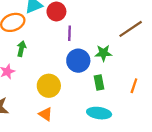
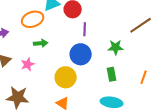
green arrow: (22, 49) -> (41, 43), turned 72
blue circle: (78, 61) -> (81, 54), moved

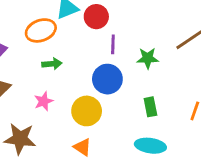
green star: (116, 47) -> (148, 58), moved
pink star: (28, 64) -> (44, 101), moved

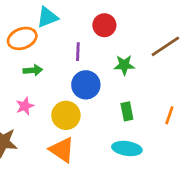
red circle: (96, 17) -> (104, 25), moved
purple line: (113, 44) -> (78, 52), moved
orange triangle: (82, 147) -> (62, 150), size x1.5

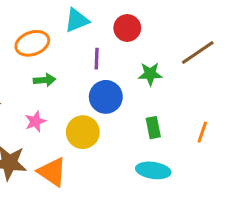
cyan triangle: (47, 17) -> (77, 20), moved
orange triangle: (62, 150) -> (52, 172), moved

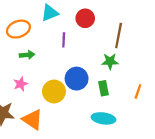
brown line: (198, 52) -> (119, 36), moved, turned -45
green star: (150, 74) -> (110, 61), moved
blue circle: (106, 97) -> (77, 79), moved

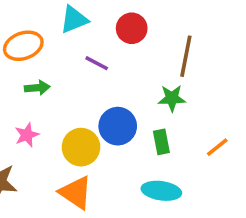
purple line: (64, 40) -> (97, 63), turned -64
orange line: (138, 91) -> (217, 147), turned 32
orange triangle: (32, 119) -> (76, 193), moved

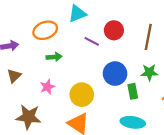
red circle: (132, 28) -> (114, 30), moved
green star: (172, 98) -> (149, 72), moved
blue circle: (118, 126) -> (115, 74), moved

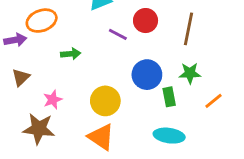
orange ellipse: (45, 30) -> (42, 21), moved
pink star: (47, 87) -> (53, 100), moved

